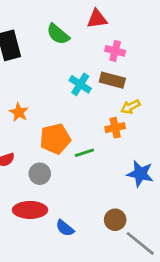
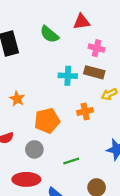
cyan cross: (80, 84) -> (68, 76), turned -30
orange cross: (115, 128) -> (85, 111), moved
green line: (84, 153) -> (71, 161), moved

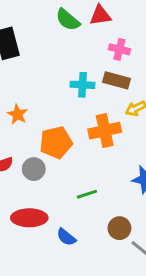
green semicircle: (49, 34) -> (68, 20), moved
orange cross: (85, 111) -> (105, 131), size x1.5
gray circle: (34, 149) -> (34, 169), moved

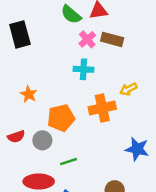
pink cross: (119, 49) -> (87, 39), moved, turned 35
brown rectangle: (117, 80) -> (112, 39), moved
green line: (87, 194) -> (69, 162), moved

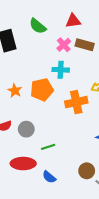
green semicircle: (71, 14) -> (38, 26), moved
orange pentagon: (61, 118) -> (42, 90), moved

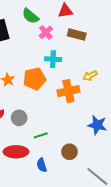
pink cross: (64, 45) -> (46, 32), moved
brown circle: (87, 171) -> (69, 152), moved
blue semicircle: (49, 177) -> (42, 165), turned 32

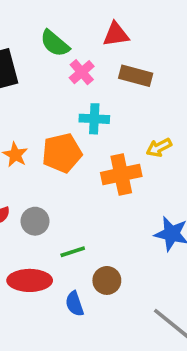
brown circle: (69, 152) -> (107, 280), moved

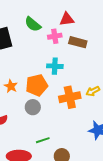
pink cross: (82, 72) -> (55, 36), moved, turned 32
yellow arrow: (159, 148) -> (93, 91), moved
gray circle: (35, 221) -> (33, 107), moved

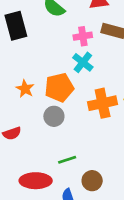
pink cross: (55, 36) -> (83, 36), moved
cyan cross: (55, 66) -> (83, 62), turned 35

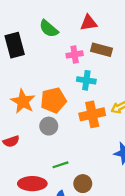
cyan cross: (83, 62) -> (86, 80), moved, turned -30
orange star: (25, 89) -> (23, 101), size x1.5

